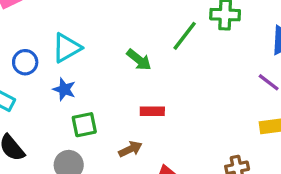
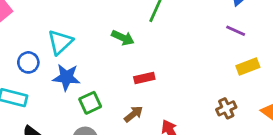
blue star: (64, 89) -> (66, 77), size x1.4

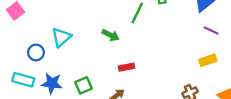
purple line: (236, 31) -> (211, 31), moved
blue star: (66, 77) -> (52, 83), moved

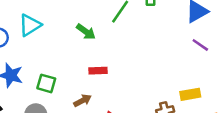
yellow rectangle: (208, 60) -> (190, 94), moved
green square: (84, 85) -> (46, 83), turned 30

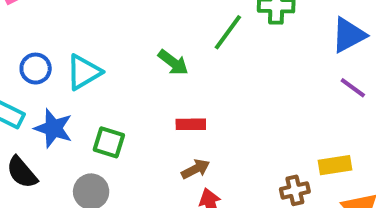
cyan triangle: (30, 25) -> (84, 72), moved
brown arrow: (83, 101) -> (196, 169), moved

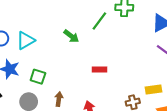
red rectangle: (191, 124) -> (99, 69), moved
brown arrow: (196, 169) -> (59, 99), moved, turned -56

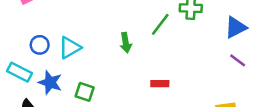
green arrow: (71, 36) -> (126, 43), turned 42

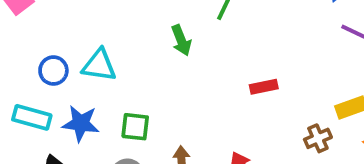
cyan triangle: (70, 48) -> (99, 65), turned 50
red rectangle: (160, 84) -> (264, 87), moved

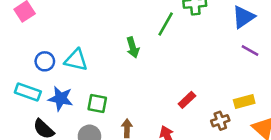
red rectangle: (264, 87) -> (187, 100), moved, turned -36

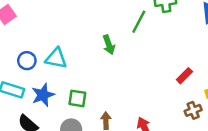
blue star: (61, 98) -> (43, 95), turned -30
red rectangle: (187, 100) -> (184, 76), moved

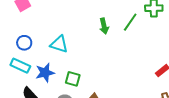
green arrow: (109, 45) -> (104, 26), moved
blue circle: (27, 61) -> (24, 43), moved

